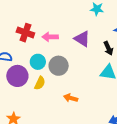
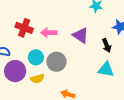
yellow semicircle: (40, 83) -> (37, 79), turned 48

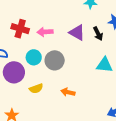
black arrow: (107, 45) -> (98, 34), moved
yellow semicircle: (37, 79) -> (36, 89), moved

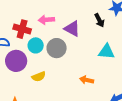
red cross: (20, 29) -> (22, 29), moved
purple triangle: (77, 33) -> (72, 29), moved
orange arrow: (68, 92) -> (87, 80), moved

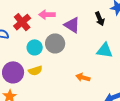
red cross: (22, 29) -> (22, 22), turned 30
cyan circle: (36, 45) -> (35, 47), moved
purple circle: (16, 61) -> (13, 72), moved

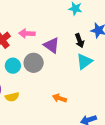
cyan triangle: (105, 50) -> (84, 62), moved, turned -48
yellow semicircle: (35, 71) -> (12, 97), moved

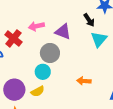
cyan circle: (13, 66) -> (43, 72), moved

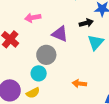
black arrow: (89, 20) -> (86, 23), turned -72
pink arrow: (36, 26) -> (33, 18), moved

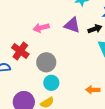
purple triangle: (60, 34) -> (72, 25), moved
gray circle: (46, 55) -> (46, 62), moved

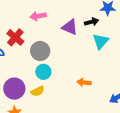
purple triangle: (72, 25) -> (70, 27), moved

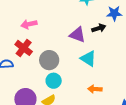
pink arrow: (38, 16) -> (29, 24), moved
cyan triangle: (101, 41) -> (88, 59), moved, turned -36

